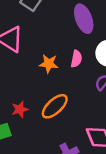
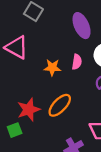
red star: (20, 109) -> (29, 110), size x1.5

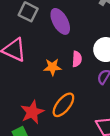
purple ellipse: (82, 26) -> (60, 21), moved

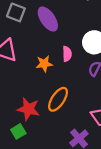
red star: (32, 112) -> (28, 109), turned -30

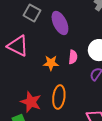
orange ellipse: (58, 99) -> (59, 97), turned -35

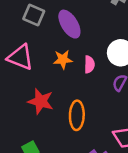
orange star: (51, 63) -> (63, 59), moved
red star: (31, 102) -> (41, 101), moved

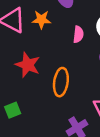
orange star: (63, 59) -> (41, 20), moved

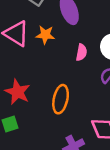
red star: (28, 65) -> (17, 92), moved

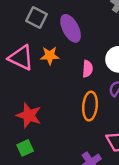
orange ellipse: (61, 99) -> (90, 106), moved

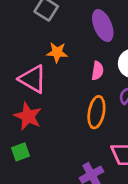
purple ellipse: (71, 28) -> (103, 26), moved
pink triangle: (21, 58) -> (33, 79), moved

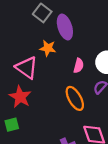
purple ellipse: (103, 26) -> (65, 27), moved
orange ellipse: (96, 112) -> (75, 98), turned -45

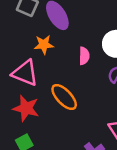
orange ellipse: (75, 98) -> (64, 97), moved

